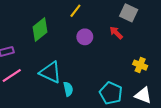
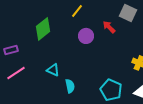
red arrow: (116, 33) -> (109, 27), moved
cyan triangle: (50, 72) -> (53, 70), size x0.6

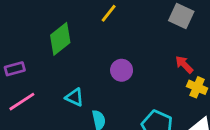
red arrow: (109, 27) -> (184, 65), moved
purple circle: (86, 36) -> (122, 70), moved

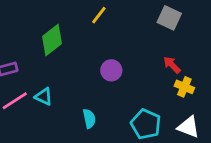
cyan triangle: (75, 97) -> (44, 97), moved

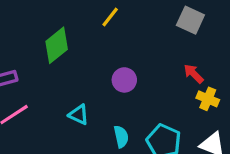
cyan triangle: (44, 97) -> (79, 115), moved
cyan semicircle: (89, 119) -> (121, 137), moved

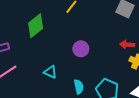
red arrow: (194, 74) -> (127, 45), turned -40

